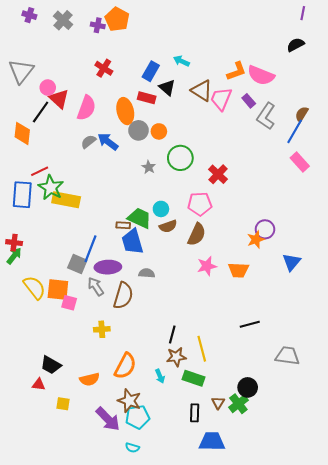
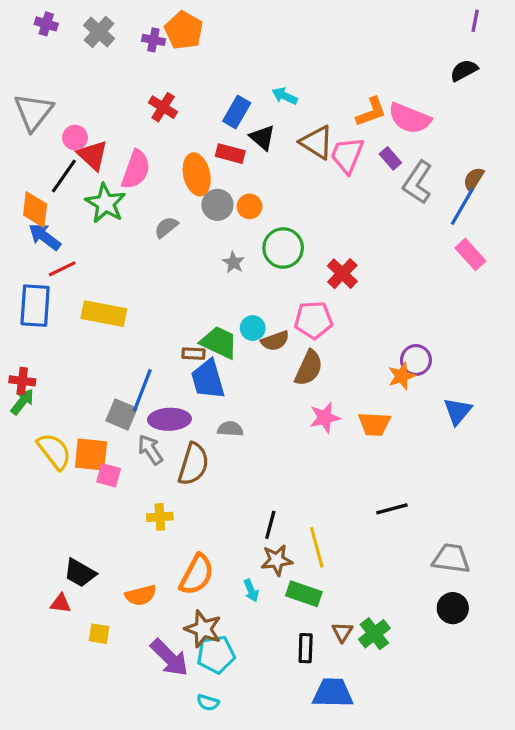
gray semicircle: (89, 142) -> (166, 227), moved
blue arrow: (108, 142) -> (45, 237), moved
green star: (51, 188) -> (105, 203), moved
brown semicircle: (168, 226) -> (275, 341), moved
black circle: (248, 387) -> (453, 608), moved

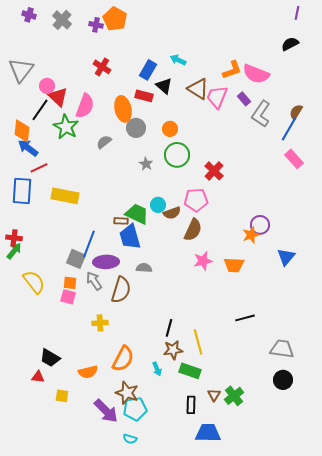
orange circle: (249, 206) -> (170, 129), moved
orange square: (91, 454) -> (70, 283), moved, size x0.6

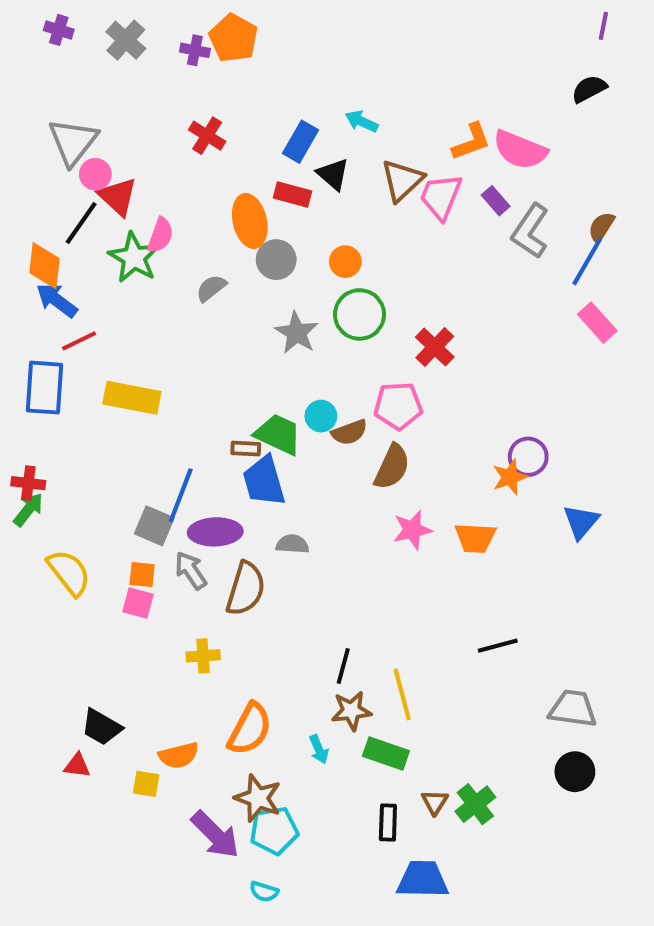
gray triangle: (21, 70) -> (73, 142), moved
brown triangle: (198, 89) -> (402, 180), turned 45
pink semicircle: (85, 106) -> (160, 235), moved, size x0.7
gray star: (146, 164) -> (297, 333), size x1.5
yellow square: (62, 396) -> (146, 784), moved

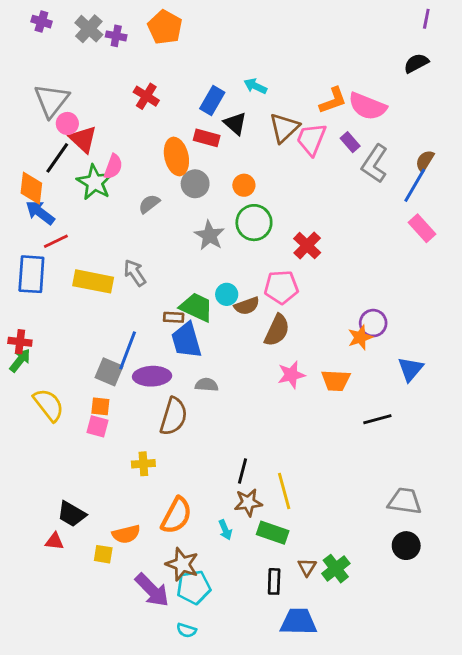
purple cross: (195, 50) -> (116, 36), moved
gray arrow: (191, 571) -> (135, 273), moved
black line: (498, 646) -> (377, 419), moved

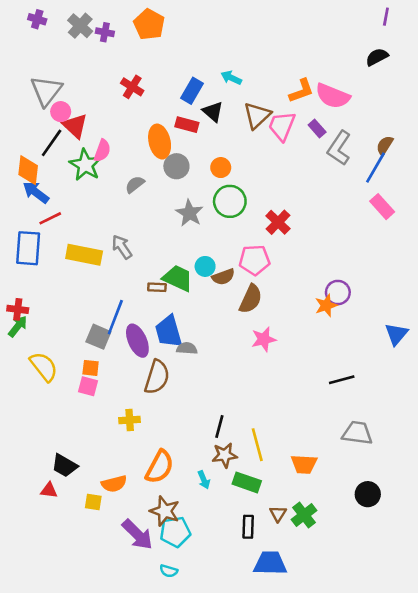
blue trapezoid: (186, 340) -> (169, 332), moved
blue triangle: (410, 369) -> (396, 334), moved
purple ellipse: (152, 376) -> (137, 341), turned 68
orange trapezoid: (336, 380) -> (304, 464), moved
gray trapezoid: (405, 501) -> (357, 433), moved

